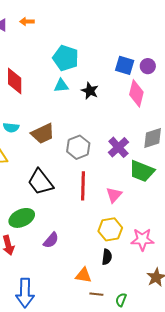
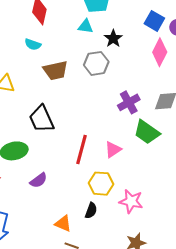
cyan semicircle: (11, 128) -> (33, 44), moved
gray hexagon: (78, 147) -> (96, 63), moved
red line: (83, 186) -> (81, 150), moved

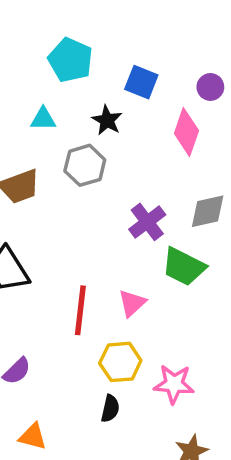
blue square: (154, 21) -> (141, 82), moved
cyan triangle: (86, 26) -> (43, 119), moved
orange triangle: (63, 224) -> (33, 437), moved

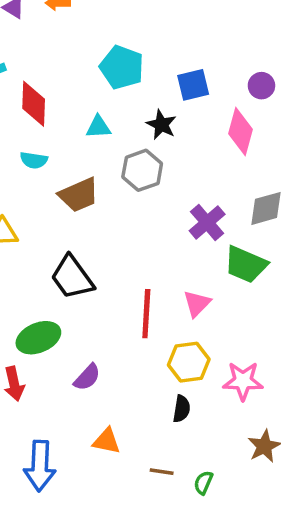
blue square: (141, 82) -> (193, 85), turned -32

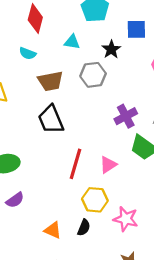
black trapezoid: (72, 277) -> (51, 119), moved
purple semicircle: (87, 377) -> (15, 200), moved
orange triangle: (107, 441) -> (53, 230), moved

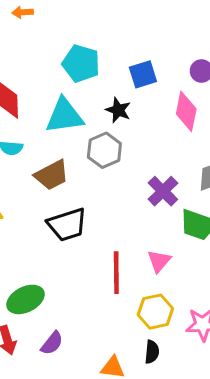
cyan triangle: (72, 42) -> (64, 116), size x1.8
black trapezoid: (51, 119) -> (67, 225), turned -68

